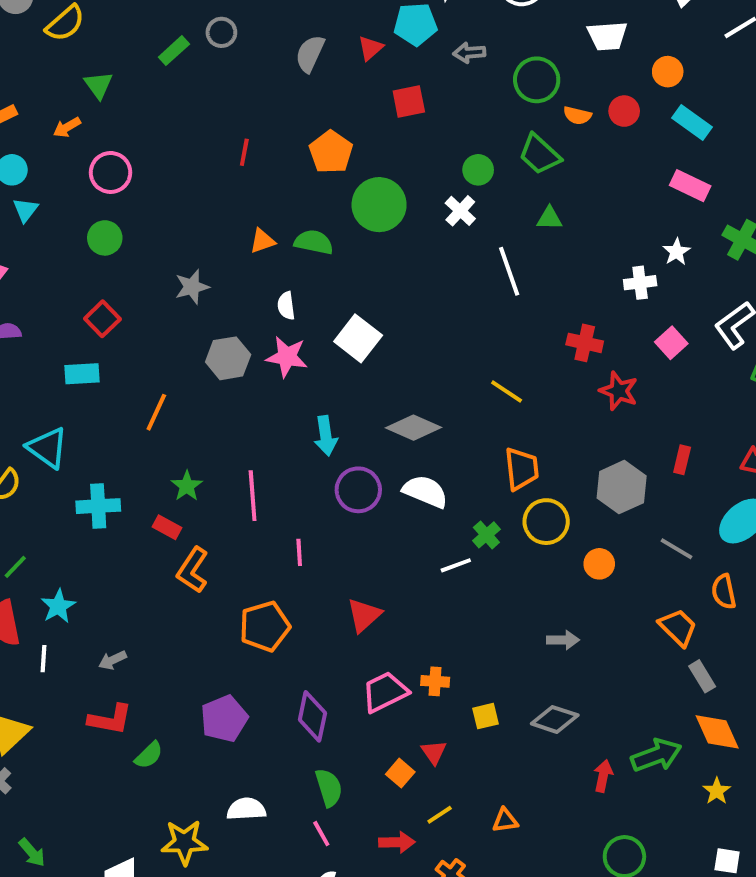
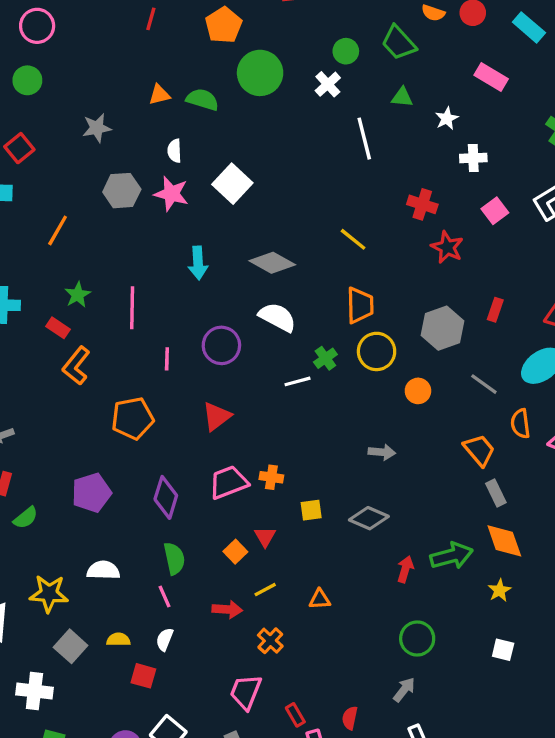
pink rectangle: (690, 186) -> (491, 77), moved
white star: (677, 252) -> (447, 118), moved
purple circle: (358, 490) -> (221, 345), moved

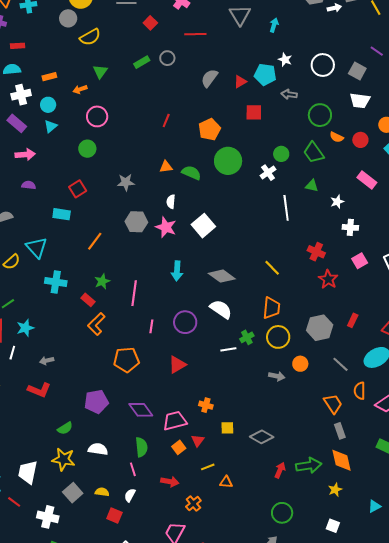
gray arrow: (382, 452) -> (277, 376), moved
pink trapezoid: (228, 482) -> (175, 421), moved
purple diamond: (166, 497) -> (141, 410), turned -60
green semicircle: (26, 518) -> (65, 428), moved
yellow line: (265, 590) -> (208, 467), moved

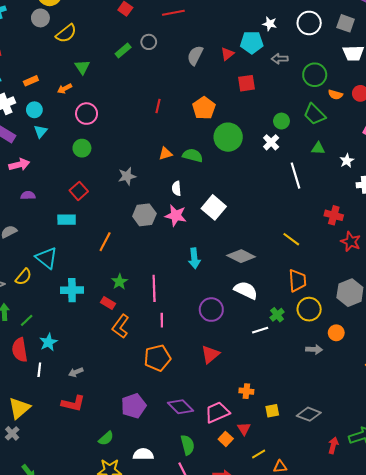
pink line: (151, 326) -> (162, 320), moved

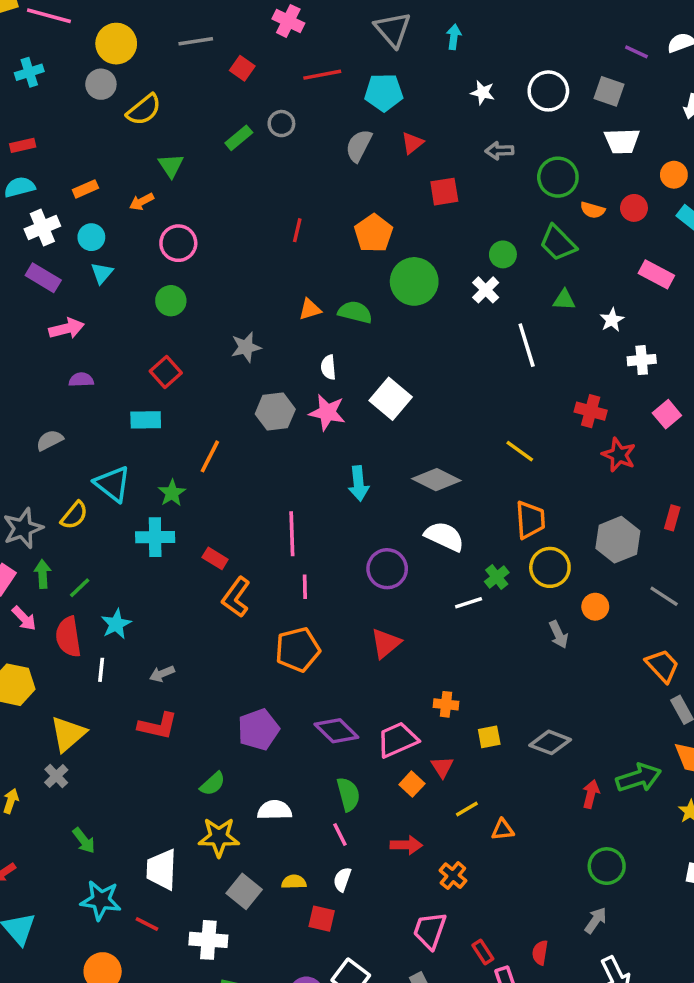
cyan pentagon: (252, 42) -> (384, 92), moved
green star: (119, 282) -> (172, 493), moved
gray arrow: (314, 349) -> (559, 635), turned 63

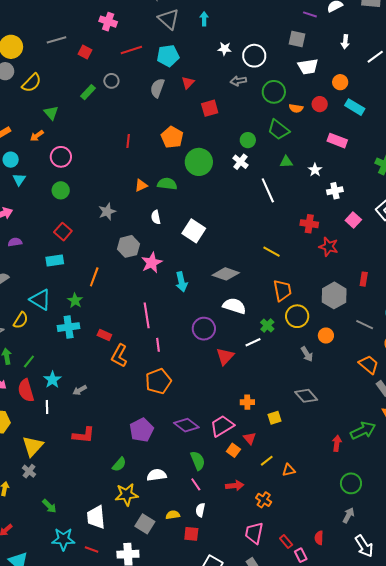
white circle: (548, 91) -> (254, 56), moved
pink star: (327, 412) -> (152, 263), moved, turned -30
red triangle: (386, 643) -> (225, 356), moved
gray arrow: (162, 674) -> (80, 390), moved
gray diamond: (550, 742) -> (306, 396), moved, turned 35

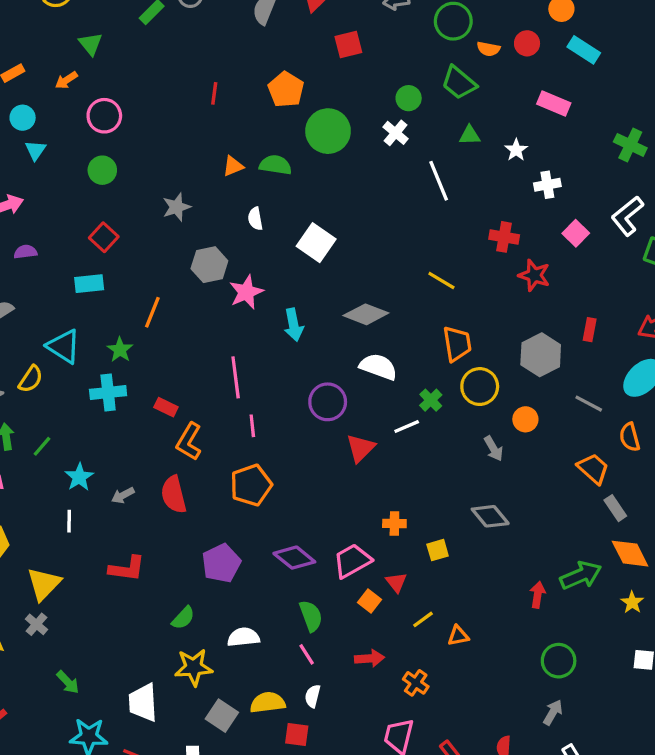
red semicircle: (26, 390) -> (174, 495), moved
yellow semicircle: (173, 515) -> (268, 703), size x1.5

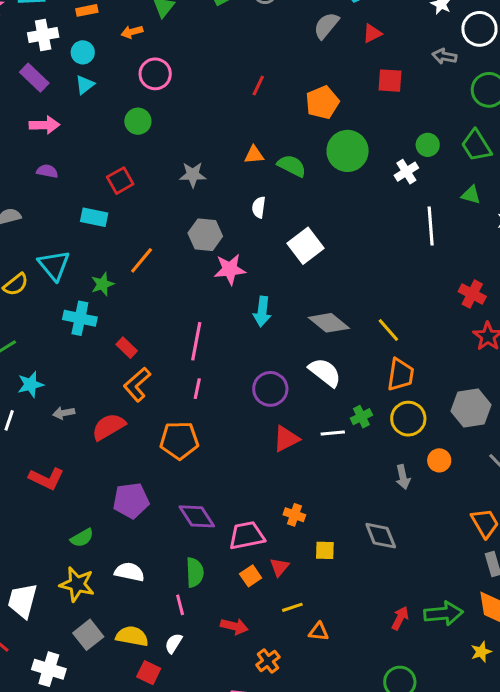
yellow line: (441, 280) -> (388, 330), moved
red semicircle: (174, 495) -> (109, 427), turned 56

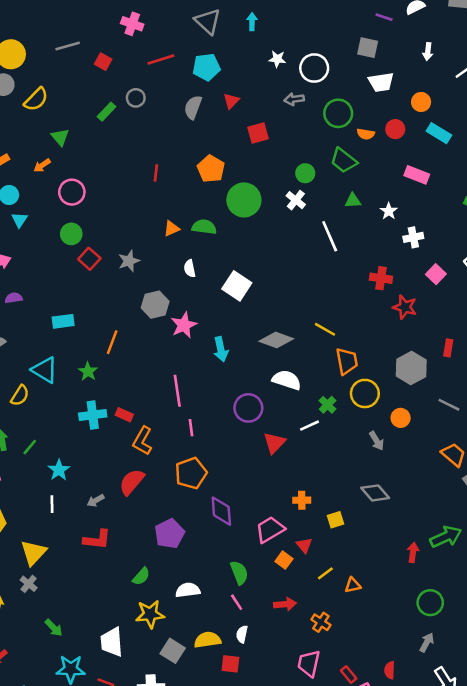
red square: (120, 181) -> (89, 259), moved
cyan cross: (80, 318) -> (93, 415), moved
gray arrow: (64, 413) -> (96, 501), moved
purple diamond: (197, 516) -> (221, 511), moved, turned 48

